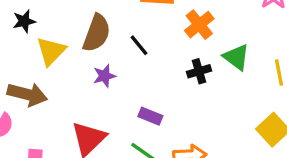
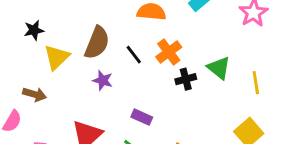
orange cross: (199, 25) -> (169, 52), moved
purple star: (104, 76) -> (103, 80), turned 30
brown arrow: (27, 94) -> (35, 94), size x0.7

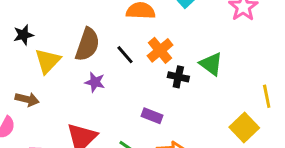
black cross: (186, 79) -> (178, 77), turned 30
yellow line: (256, 83) -> (267, 96), moved
purple rectangle: (142, 117) -> (152, 116), moved

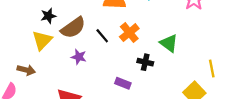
black star: (23, 35) -> (48, 16), moved
brown semicircle: (87, 44) -> (73, 28), turned 35
black cross: (178, 77) -> (145, 62), moved

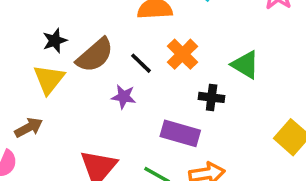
purple star: (79, 57) -> (124, 97), moved
brown arrow: (26, 70) -> (29, 128), turned -36
purple rectangle: (123, 83) -> (180, 133), size x1.5

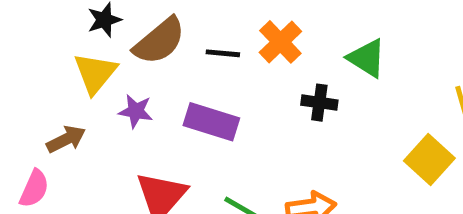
black line: (141, 63) -> (223, 53), turned -40
purple star: (124, 97) -> (136, 111), moved
purple rectangle: (180, 133) -> (211, 122), moved

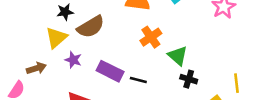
black line: (223, 53) -> (138, 80), moved
green triangle: (367, 58) -> (178, 56), moved
black cross: (319, 103) -> (189, 79), moved

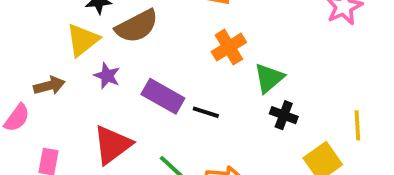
green triangle: (178, 56) -> (269, 78), turned 35

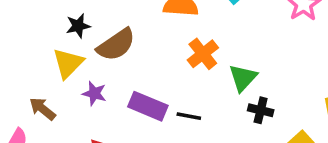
brown arrow: (49, 86) -> (42, 109), turned -120

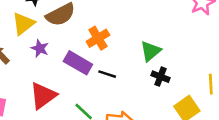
orange cross: (203, 54) -> (98, 38), moved

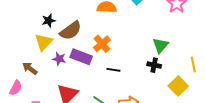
green triangle: (151, 51) -> (160, 45), moved
purple rectangle: (78, 63) -> (81, 57), moved

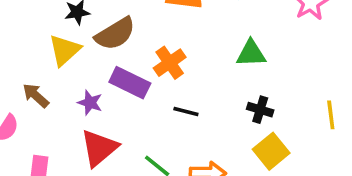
green triangle: (160, 45) -> (251, 53), moved, turned 42
purple star: (59, 59) -> (90, 103), moved
yellow square: (178, 86) -> (271, 151), moved

